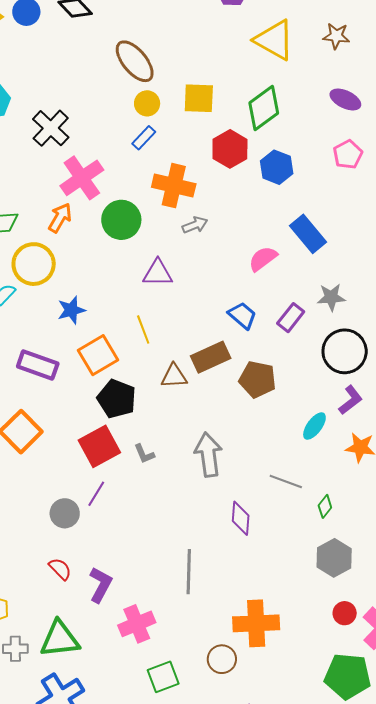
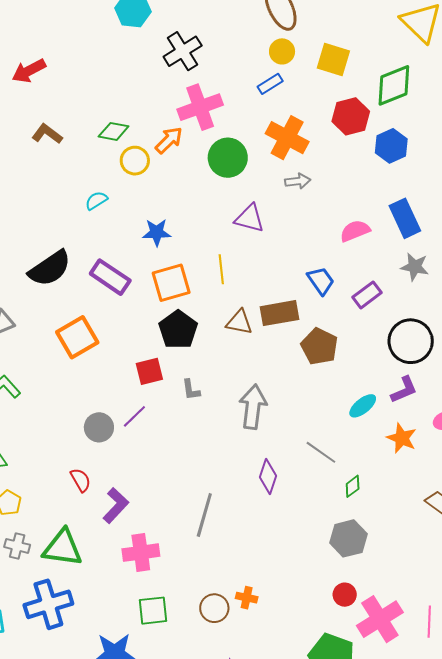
yellow circle: (34, 264) -> (135, 161), moved, size x0.7
gray star: (331, 297) -> (415, 267), moved
red square: (99, 446) -> (149, 371), size x0.7
orange cross: (256, 623) -> (247, 598), moved, size x0.5

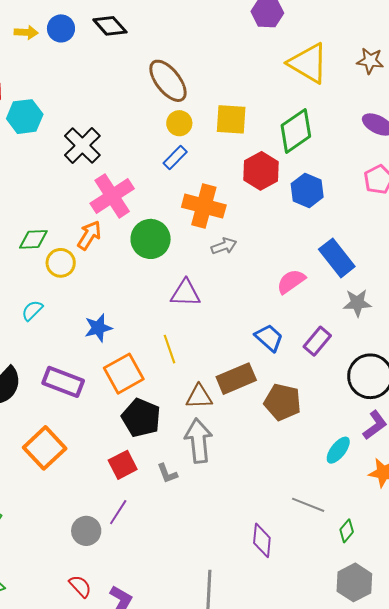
gray arrow: (253, 407) -> (198, 441), moved

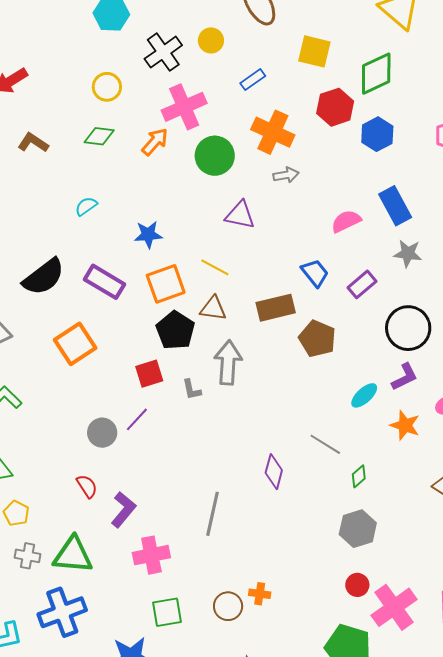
yellow circle: (179, 123) -> (211, 40), moved
yellow circle: (61, 263) -> (107, 87), moved
yellow line: (169, 349) -> (215, 267), turned -52
brown triangle: (199, 397) -> (213, 309), moved

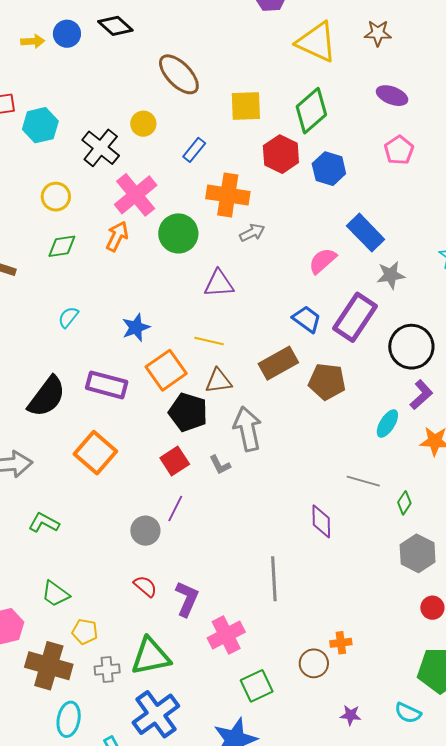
purple rectangle: (362, 284) -> (355, 317), size x1.6

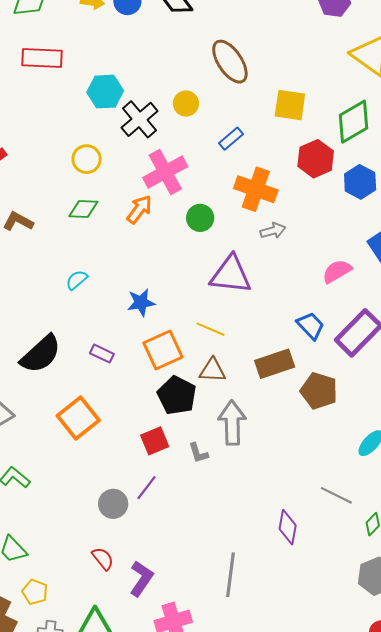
cyan hexagon: (40, 125) -> (105, 92), moved
green circle: (178, 233) -> (200, 218), size x0.7
purple triangle: (219, 284) -> (231, 275), size x1.4
purple rectangle: (107, 385) -> (102, 354), size x0.6

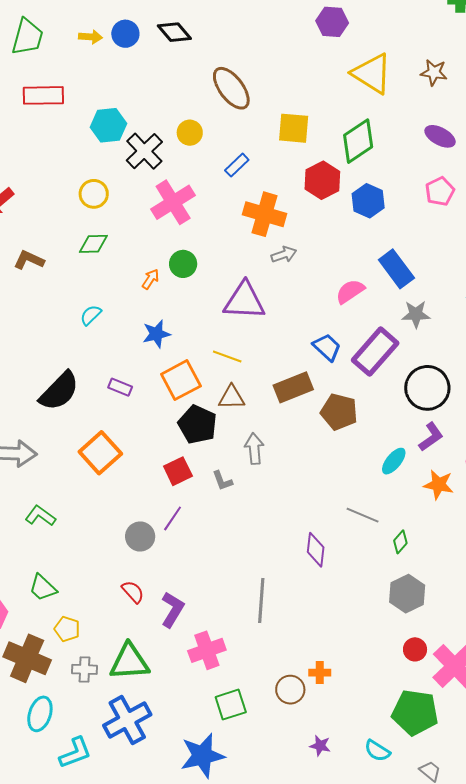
orange arrow: (139, 209) -> (151, 279), moved, size x0.7
green circle: (200, 218) -> (183, 264), moved
gray arrow: (232, 423) -> (254, 449), size x0.7

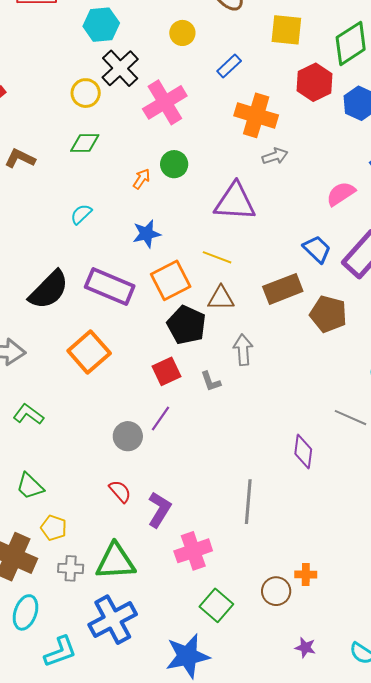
black cross: (144, 151) -> (120, 68), moved
purple rectangle: (120, 387) -> (110, 287), size x2.0
green square: (231, 705) -> (216, 605), turned -32

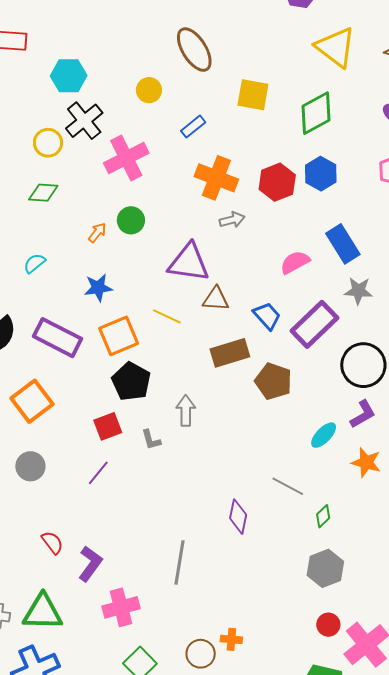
red hexagon: (314, 82) -> (277, 182), moved
brown triangle: (221, 298) -> (216, 299), moved
gray circle: (128, 436) -> (30, 466), moved

